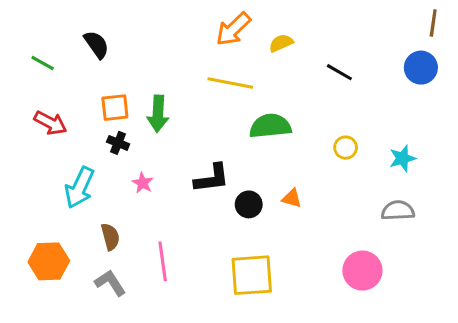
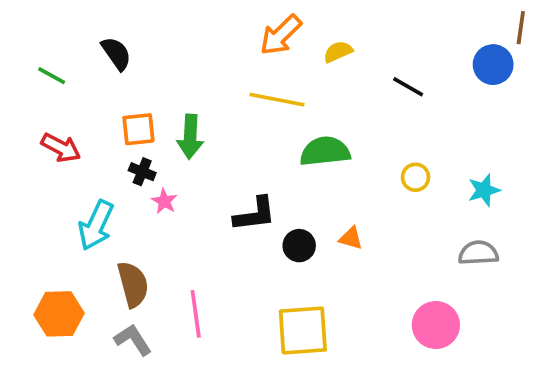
blue circle: (421, 68) -> (493, 65), moved
pink star: (143, 183) -> (164, 201), moved
brown semicircle: (110, 237) -> (133, 284), size x1.4

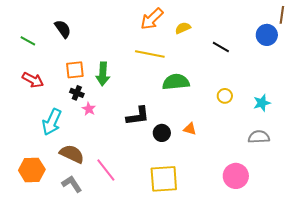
brown semicircle: (133, 284) -> (72, 154), turned -50
pink line: (196, 314) -> (106, 170), turned -30

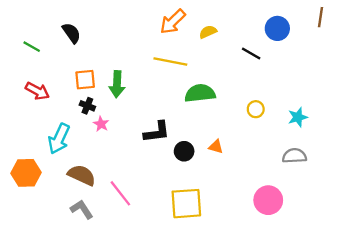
blue circle: (267, 35) -> (277, 28), moved
orange hexagon: (32, 170) -> (26, 173), moved

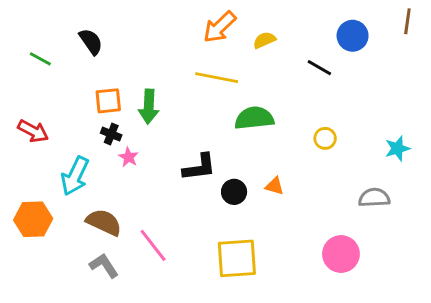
red arrow: (37, 91) -> (33, 131), moved
cyan star: (298, 117) -> (397, 148), moved

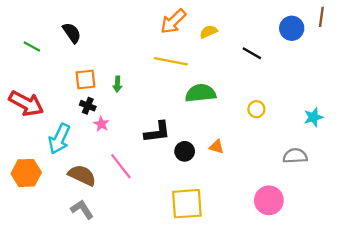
blue circle: (353, 36) -> (292, 28), moved
green arrow: (149, 107) -> (117, 84), size x0.6
red arrow: (33, 131) -> (26, 103), size x1.4
pink line: (153, 245) -> (121, 166), moved

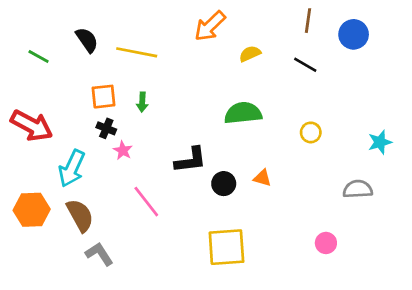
brown line: (321, 17) -> (308, 21), moved
yellow semicircle: (209, 32) -> (250, 54), moved
yellow line: (171, 61) -> (137, 52), moved
brown semicircle: (82, 175) -> (80, 215), moved, turned 36
pink circle: (269, 200) -> (326, 243), size x0.6

